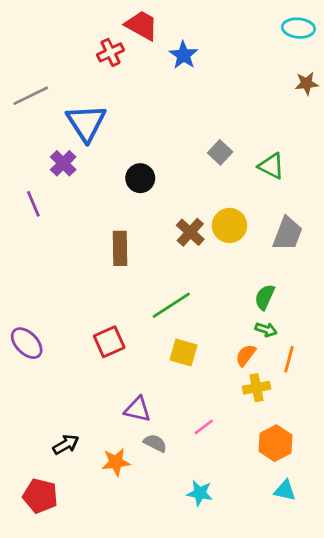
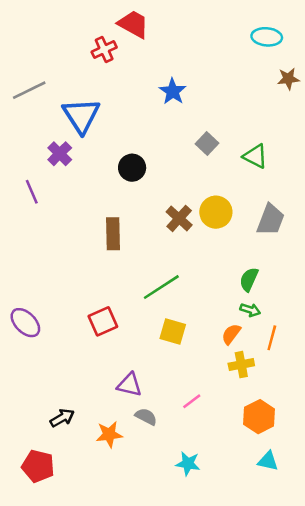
cyan ellipse: (298, 28) -> (267, 37), moved
blue star: (184, 55) -> (173, 91), moved

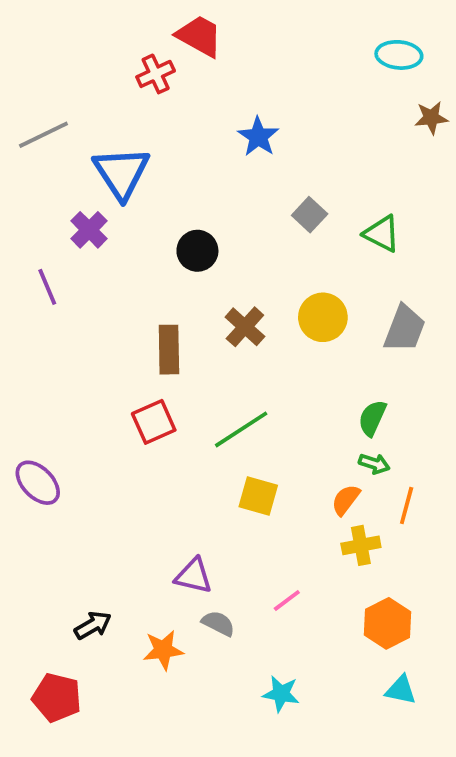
brown cross: (179, 218) -> (245, 327), moved
red square: (103, 321) -> (154, 422), moved

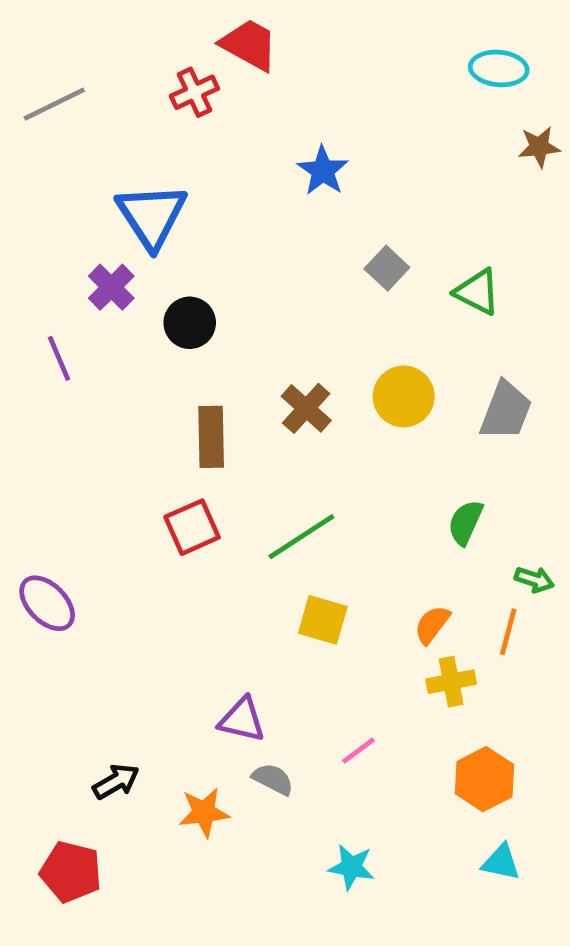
gray line: (43, 135) -> (54, 104), moved
black circle: (197, 251) -> (190, 323), moved
green arrow: (374, 464) -> (534, 579), moved

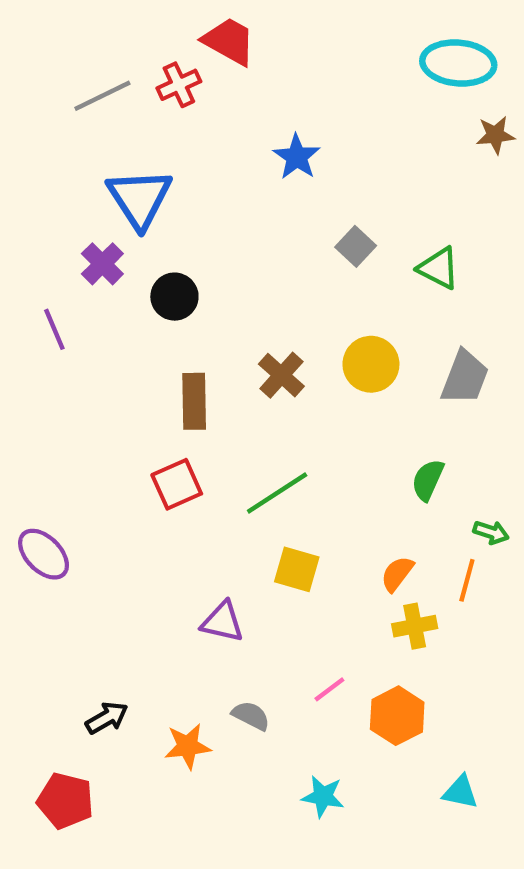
cyan ellipse: (499, 68) -> (458, 63), size x1.4
gray line: (54, 104) -> (102, 96), moved
purple triangle: (242, 720) -> (223, 622), moved
orange hexagon: (484, 779) -> (397, 716), moved

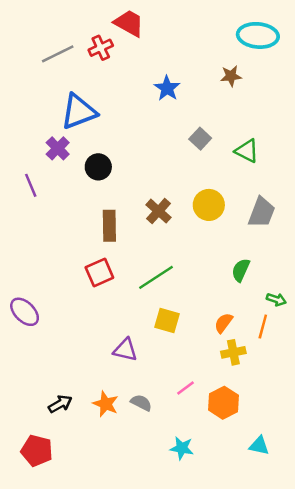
brown star: (495, 135) -> (231, 76), moved
blue triangle: (140, 198) -> (79, 112), turned 42
orange star: (188, 746) -> (106, 404), moved, turned 30

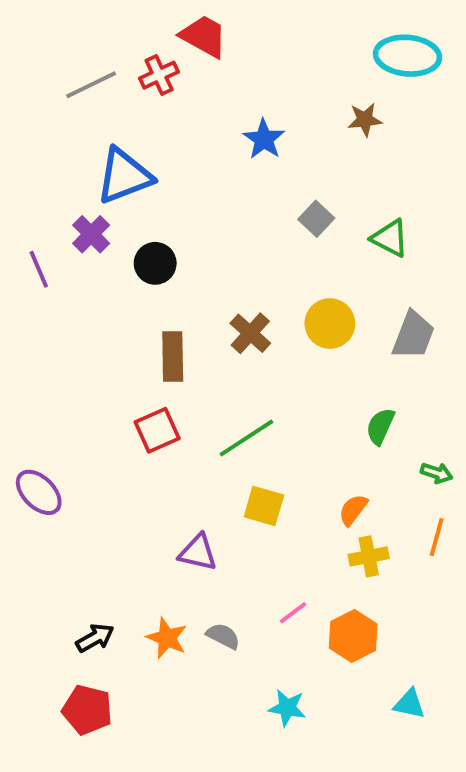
purple line: (31, 185) -> (39, 269), moved
orange line: (263, 327) -> (437, 537), moved
red pentagon: (37, 451) -> (87, 710), moved

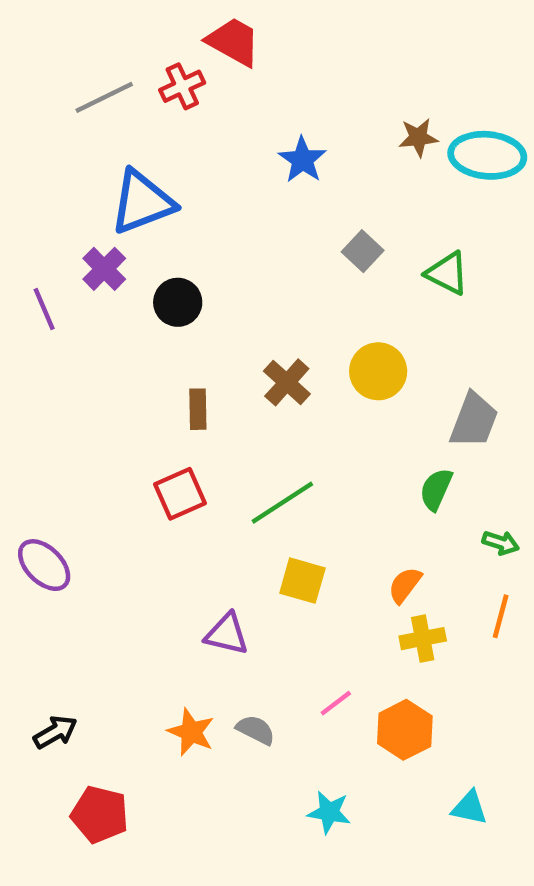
cyan ellipse: (408, 56) -> (487, 155), moved
gray trapezoid: (413, 335) -> (474, 420), moved
brown rectangle: (173, 356) -> (198, 409), size x0.7
black arrow: (95, 638) -> (55, 732), moved

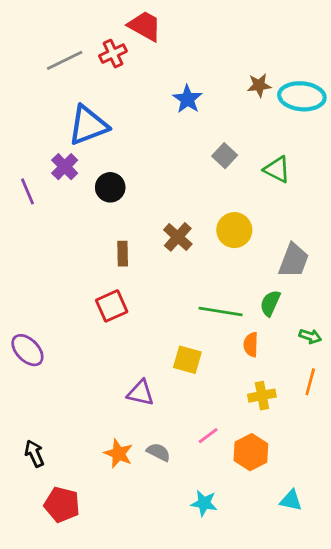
green line: (282, 503) -> (221, 311), moved, turned 42
orange semicircle: (405, 585) -> (251, 345), moved, turned -35
black arrow: (55, 732) -> (34, 454), turned -84

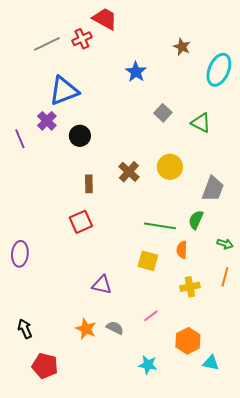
brown star: (259, 85) -> (182, 47), moved, turned 30
cyan ellipse: (302, 96) -> (219, 70), turned -72
purple ellipse: (27, 350) -> (20, 254), turned 50
yellow square: (187, 360) -> (148, 261), moved
orange hexagon: (251, 452) -> (188, 341), moved

